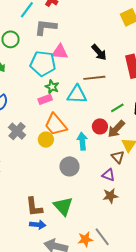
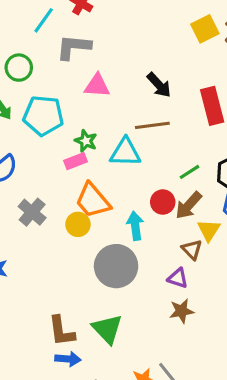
cyan pentagon: (43, 63) -> (43, 116), moved
gray circle: (69, 166) -> (116, 266), size x1.4

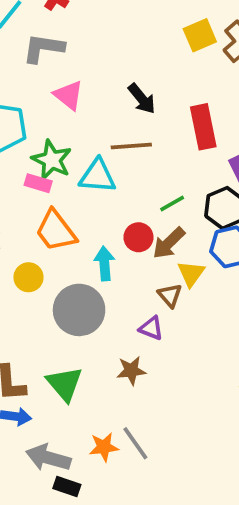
pink triangle: (97, 86) -> (69, 95), turned 32
green star: (86, 141) -> (52, 160), size x1.5
pink rectangle: (76, 161) -> (38, 183), turned 35
yellow circle: (78, 224) -> (29, 277), moved
brown star: (182, 311) -> (131, 371), moved

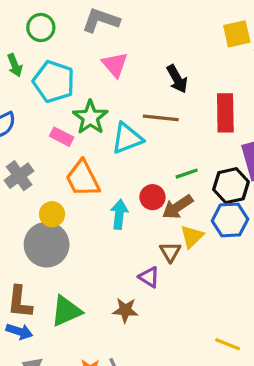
cyan triangle: (98, 176) -> (127, 138), turned -36
pink rectangle: (38, 183) -> (62, 137), moved
gray circle: (79, 310) -> (47, 245), moved
green triangle: (65, 384) -> (66, 311), turned 36

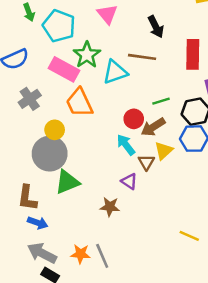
pink rectangle: (62, 137) -> (64, 69), size x1.6
cyan arrow: (119, 214) -> (126, 145), moved, turned -45
green triangle: (66, 311) -> (67, 182), moved
blue arrow: (19, 331) -> (38, 223), moved

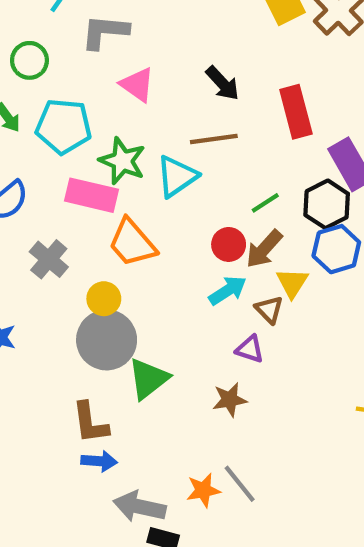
cyan arrow: (126, 145) -> (228, 291), turned 110
blue arrow: (38, 223) -> (99, 461), moved

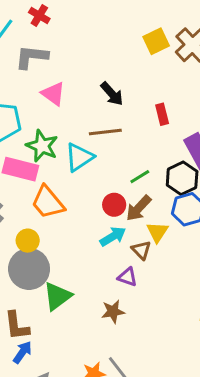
red rectangle: (296, 112) -> (162, 114), size x0.6
blue arrow: (99, 461) -> (22, 352), turned -60

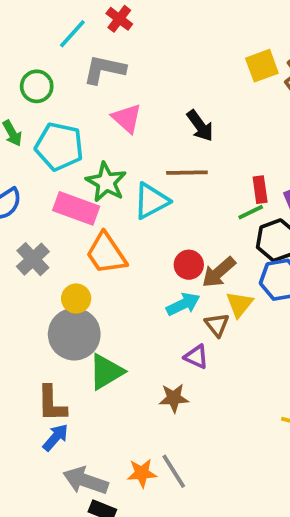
red rectangle: (162, 114) -> (260, 190), moved
green line: (140, 177) -> (251, 212), moved

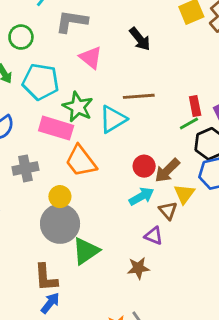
black arrow: (200, 126) -> (140, 39), moved
gray cross: (33, 259) -> (25, 168), turned 35

